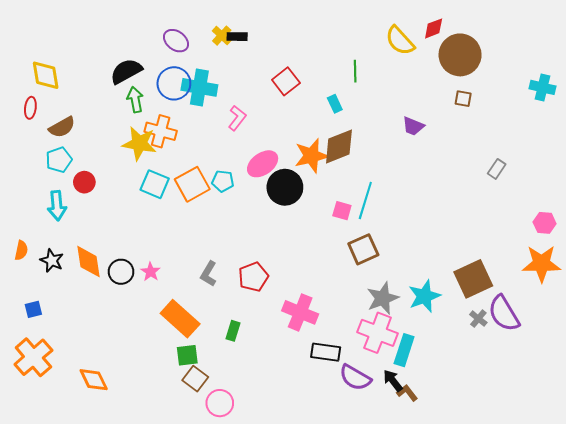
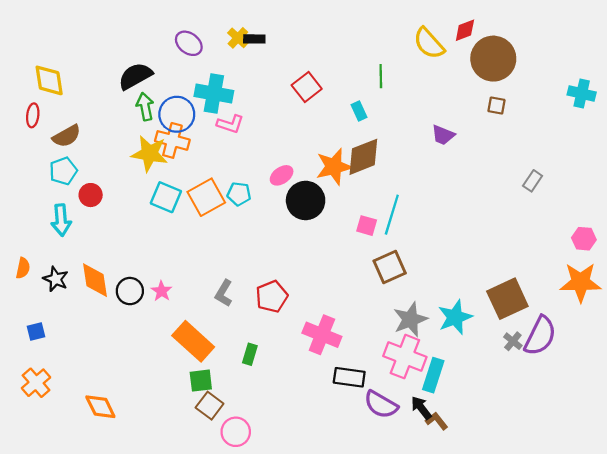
blue circle: (174, 83) -> (177, 114), moved
pink L-shape: (237, 118) -> (230, 124), moved, turned 70
pink ellipse: (263, 164) -> (282, 175), size x0.7
purple semicircle: (504, 313) -> (540, 336), turned -123
orange cross: (33, 357) -> (36, 383), size x0.7

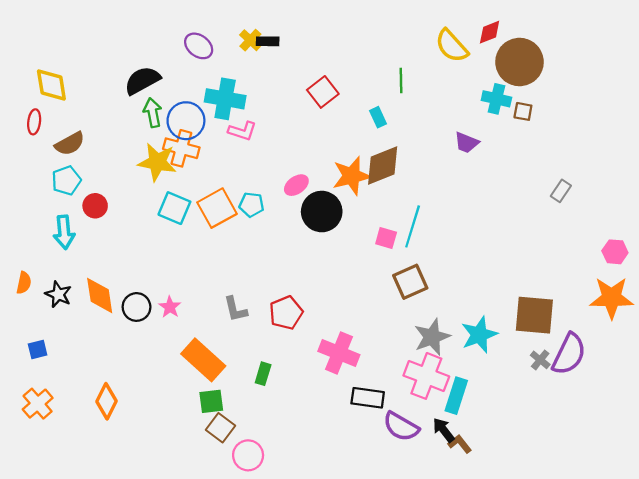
cyan cross: (582, 94) -> (496, 99), moved
gray L-shape: (224, 293) -> (235, 309), turned -44
brown square: (507, 299) -> (534, 315), turned 30
orange diamond: (100, 407) -> (107, 401), moved, turned 52

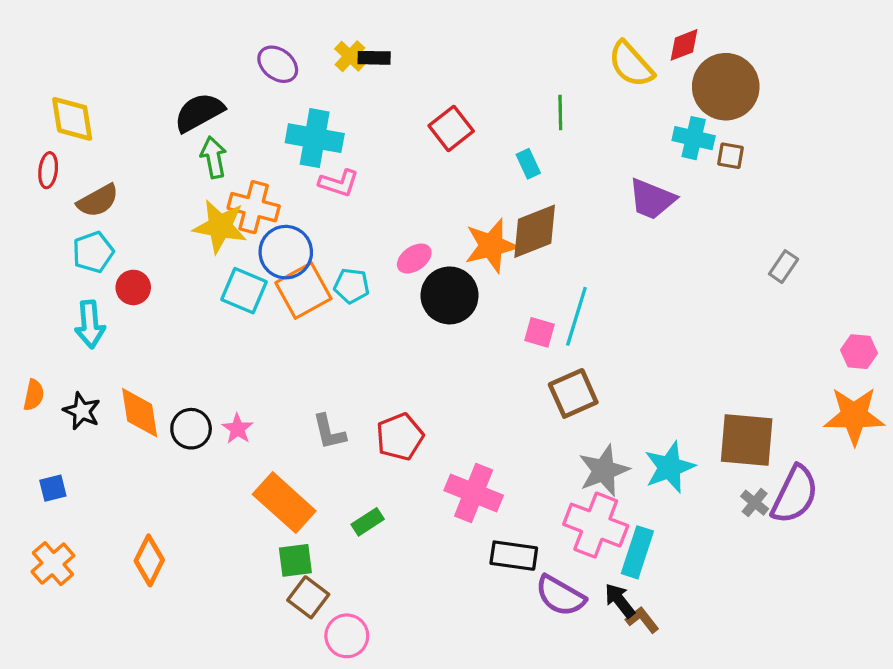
blue circle: (186, 121) -> (286, 252), moved
purple trapezoid: (467, 143) -> (652, 199), size x1.4
green rectangle: (263, 374) -> (368, 522), turned 40

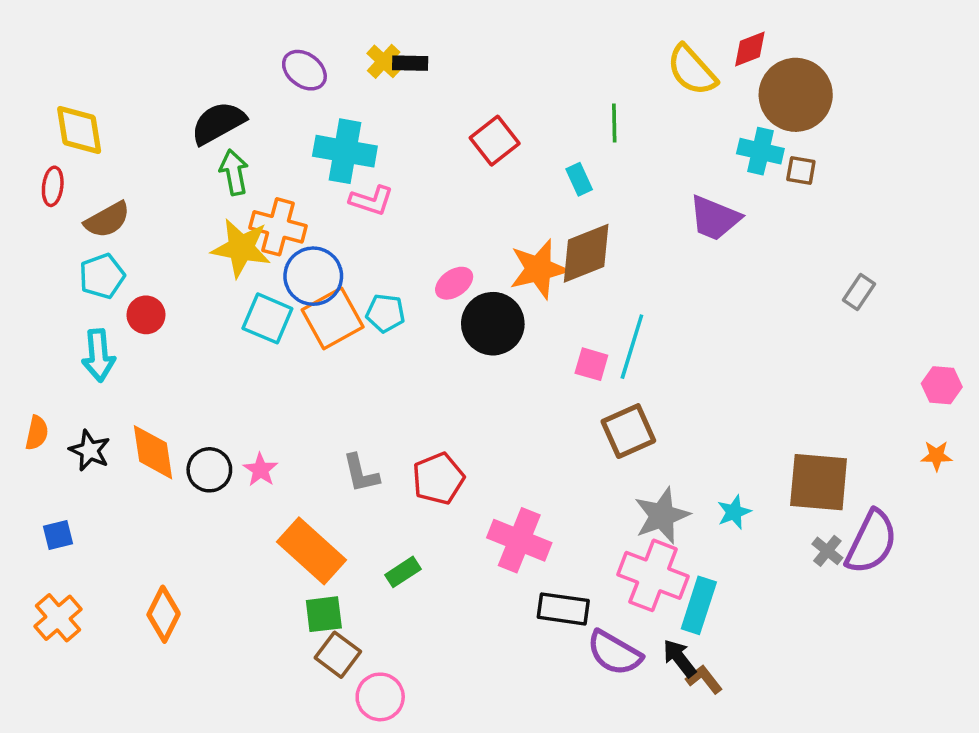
orange star: (854, 416) -> (936, 456), size x0.5
cyan star: (670, 467) -> (734, 512), size x0.6

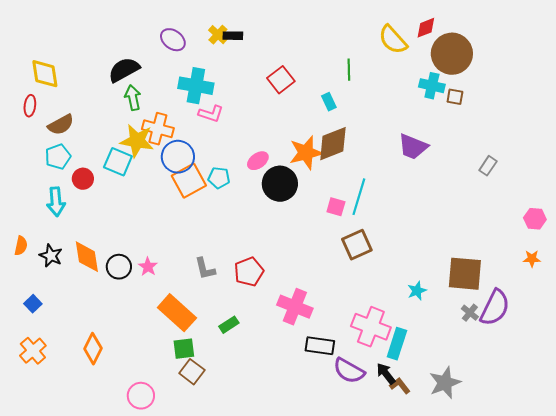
purple trapezoid: (715, 218) -> (413, 147), moved
cyan square: (267, 318) -> (118, 162), moved
gray star: (662, 516) -> (445, 383), moved
blue square: (58, 535) -> (33, 304), turned -30
pink circle: (380, 697) -> (141, 396), moved

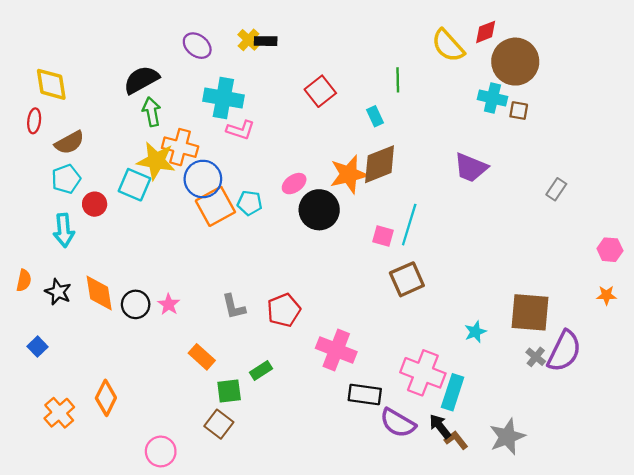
orange rectangle: (177, 313) -> (202, 357), size x0.6
green square: (184, 349) -> (229, 391), moved
orange cross: (33, 351) -> (59, 413), moved

